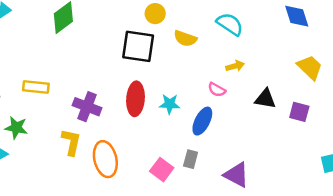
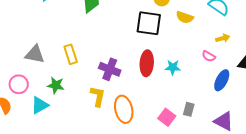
yellow rectangle: (36, 87) -> (71, 54), turned 66
blue ellipse: (202, 121) -> (222, 80), moved

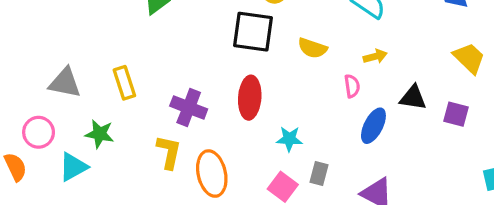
yellow semicircle: (185, 17) -> (312, 48), moved
pink semicircle: (209, 56) -> (352, 86), turned -128
cyan star: (173, 67) -> (289, 139), moved

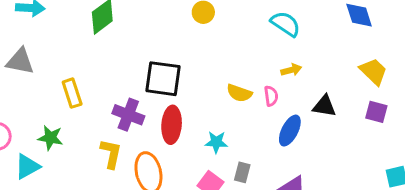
black square: (253, 32) -> (163, 79), moved
yellow semicircle: (312, 48) -> (239, 93), moved
gray triangle: (65, 83) -> (20, 61), moved
red ellipse: (250, 98) -> (172, 125), moved
purple square: (456, 114) -> (376, 112), moved

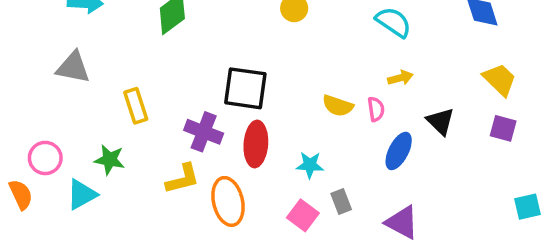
black triangle: (324, 106) -> (440, 121), turned 35
yellow L-shape: (111, 154) -> (183, 179), turned 64
gray rectangle: (242, 172) -> (341, 201), turned -36

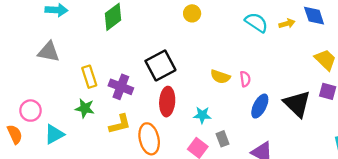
yellow arrow: (400, 78) -> (287, 24), moved
black square: (245, 88) -> (160, 65), turned -36
black triangle: (440, 121) -> (297, 104), moved, size x1.5
purple cross: (204, 132) -> (121, 87), moved
green star: (110, 160) -> (85, 108), moved

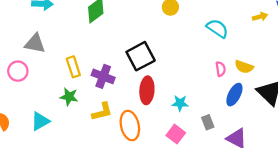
cyan semicircle: (256, 22) -> (217, 28), moved
yellow semicircle: (220, 77) -> (244, 67), moved
pink circle: (30, 111) -> (18, 71), moved
gray rectangle: (223, 139) -> (208, 122), moved

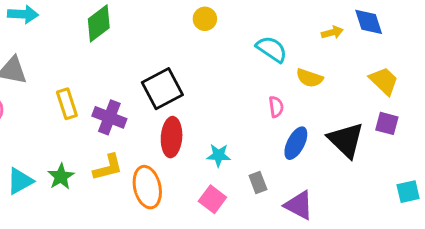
yellow semicircle: (244, 67) -> (310, 78), moved
green star: (69, 97) -> (61, 176), moved, turned 30

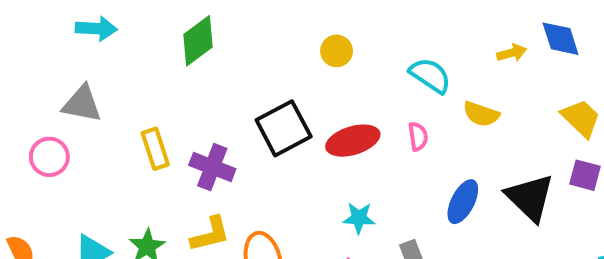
yellow circle: (205, 19) -> (337, 51), moved
pink semicircle: (276, 107) -> (418, 136), moved
red ellipse: (172, 137) -> (353, 141), moved, turned 69

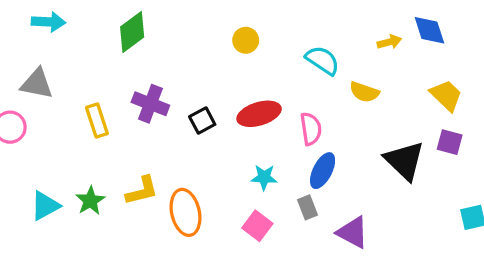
black square: (284, 128) -> (202, 120), moved, size x0.6
pink semicircle: (418, 136) -> (311, 129), moved, size x1.4
purple cross: (212, 167) -> (150, 104), moved
blue ellipse: (463, 202) -> (323, 171), moved

